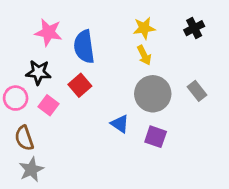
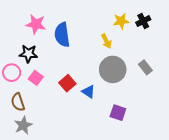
yellow star: (144, 28) -> (121, 21), moved
red square: (80, 85) -> (67, 83), moved
purple square: (156, 137) -> (118, 113), moved

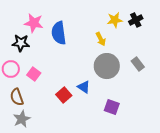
black star: (28, 54) -> (21, 43), moved
red square: (67, 83) -> (64, 95), moved

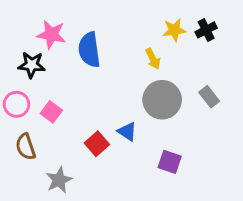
gray star: (22, 119) -> (59, 180), moved

